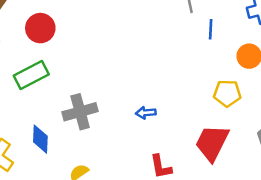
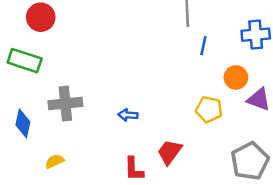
green rectangle: (31, 75) -> (25, 61), turned 36
red trapezoid: (212, 143) -> (170, 152), moved, size x0.7

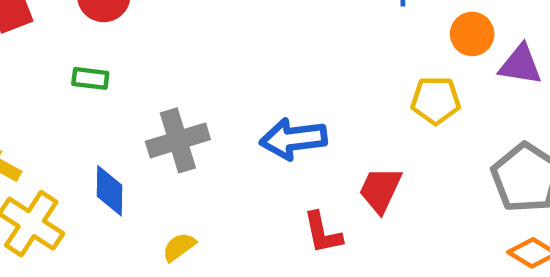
green rectangle: (25, 61) -> (90, 78), size x0.6
blue arrow: (128, 115) -> (293, 139), size x1.8

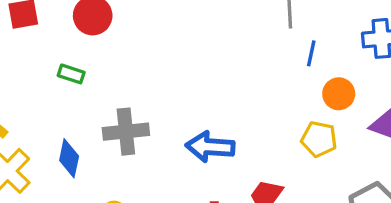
orange circle: (472, 34) -> (339, 94), moved

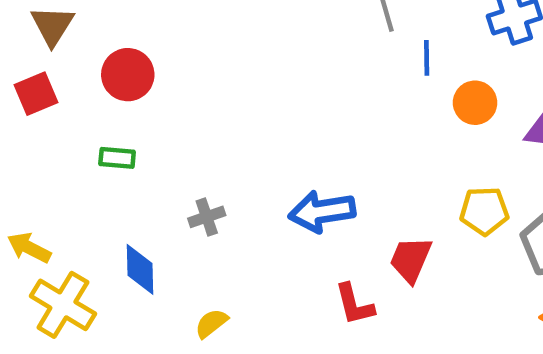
gray cross: (126, 132) -> (207, 217), size x0.6
yellow pentagon: (319, 139) -> (484, 211), moved

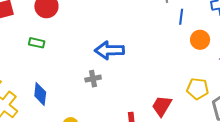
blue arrow: (322, 211) -> (109, 50), moved
gray cross: (207, 217) -> (93, 79), moved

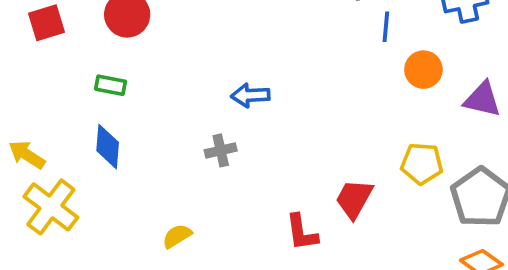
blue arrow: (109, 50) -> (250, 95), size x0.7
blue diamond: (40, 94) -> (108, 147), moved

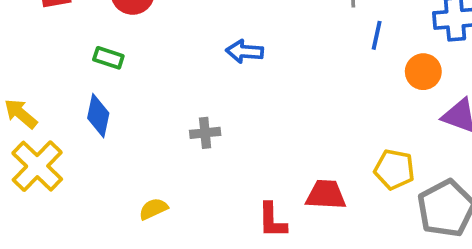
orange circle: (423, 70) -> (423, 72), moved
blue arrow: (250, 95) -> (245, 51), moved
red trapezoid: (354, 199) -> (326, 195), turned 57

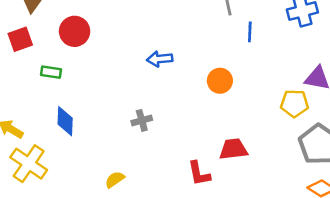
green rectangle: (108, 58) -> (51, 72), moved
orange circle: (423, 72) -> (220, 81), moved
yellow pentagon: (394, 169) -> (294, 103), moved

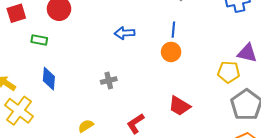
blue line: (250, 32) -> (173, 30), moved
red trapezoid: (233, 149) -> (179, 106), turned -145
red L-shape: (199, 173) -> (136, 124), moved, turned 65

